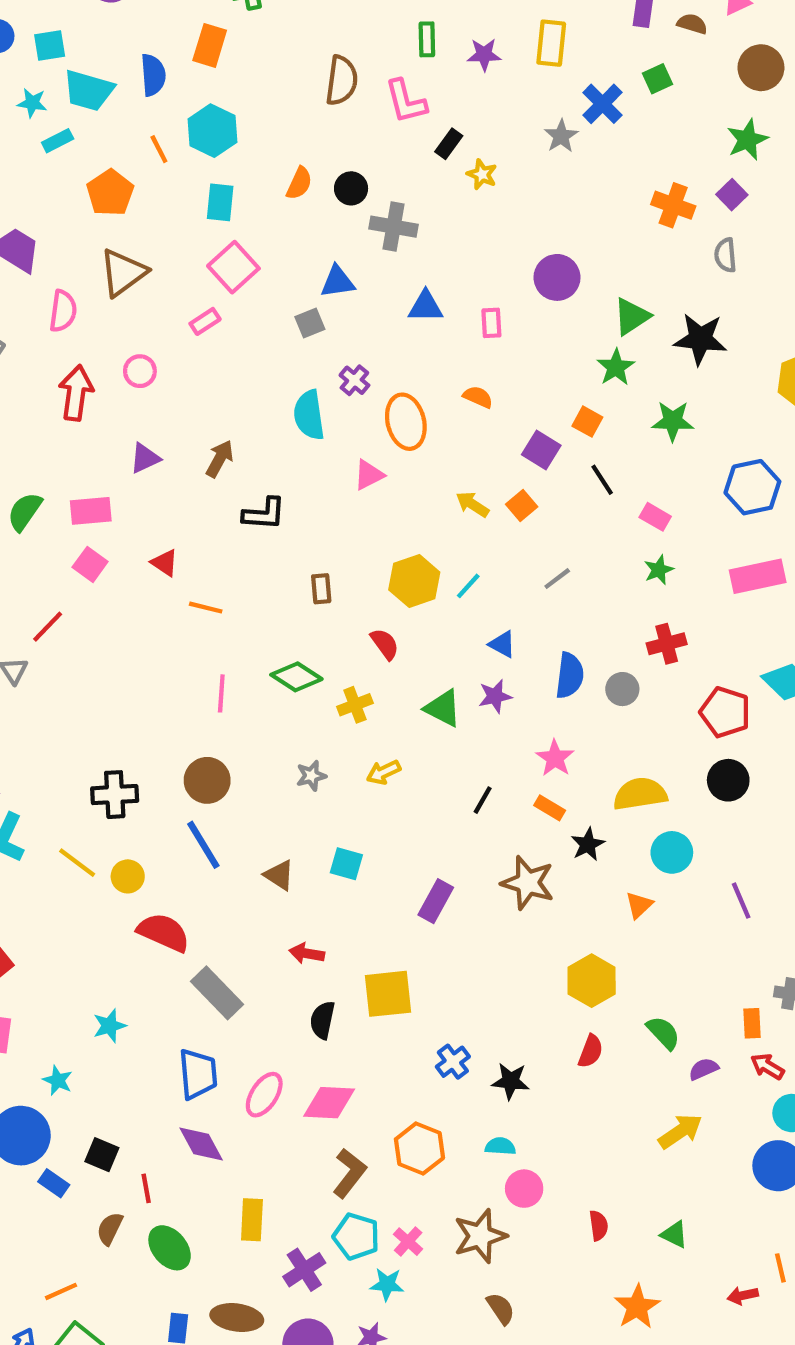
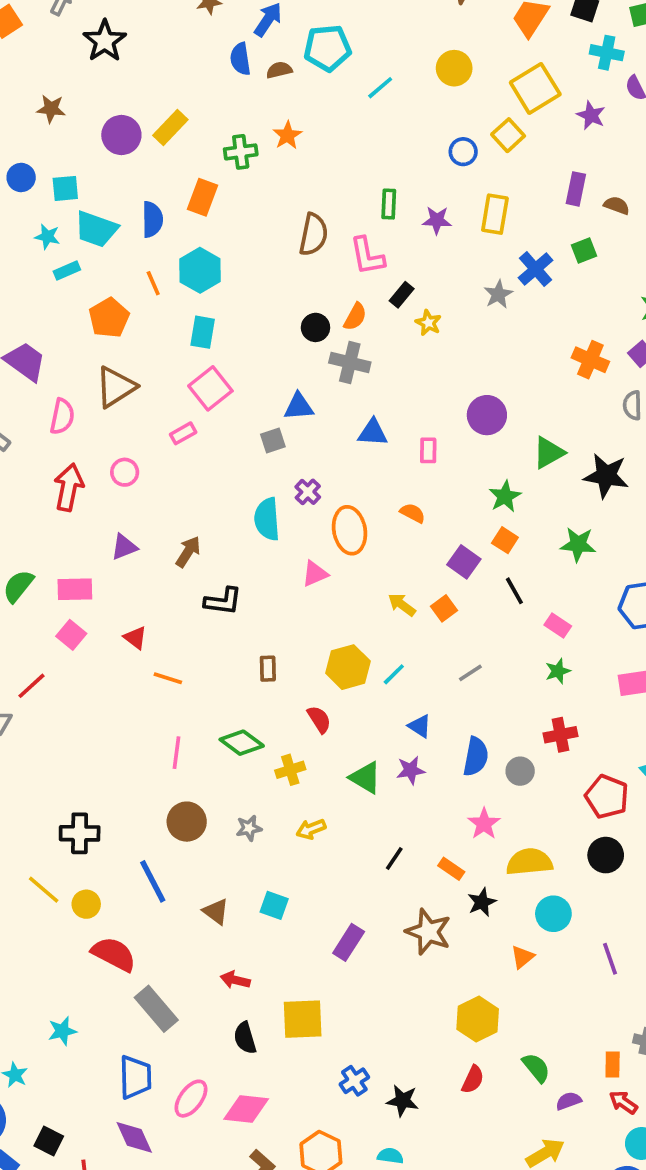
orange semicircle: (299, 183) -> (355, 317), moved
green star: (616, 367) -> (505, 496), moved
pink star: (555, 758) -> (484, 824), moved
brown circle: (207, 780) -> (187, 822), moved
black semicircle: (322, 1020) -> (245, 1038), turned -32

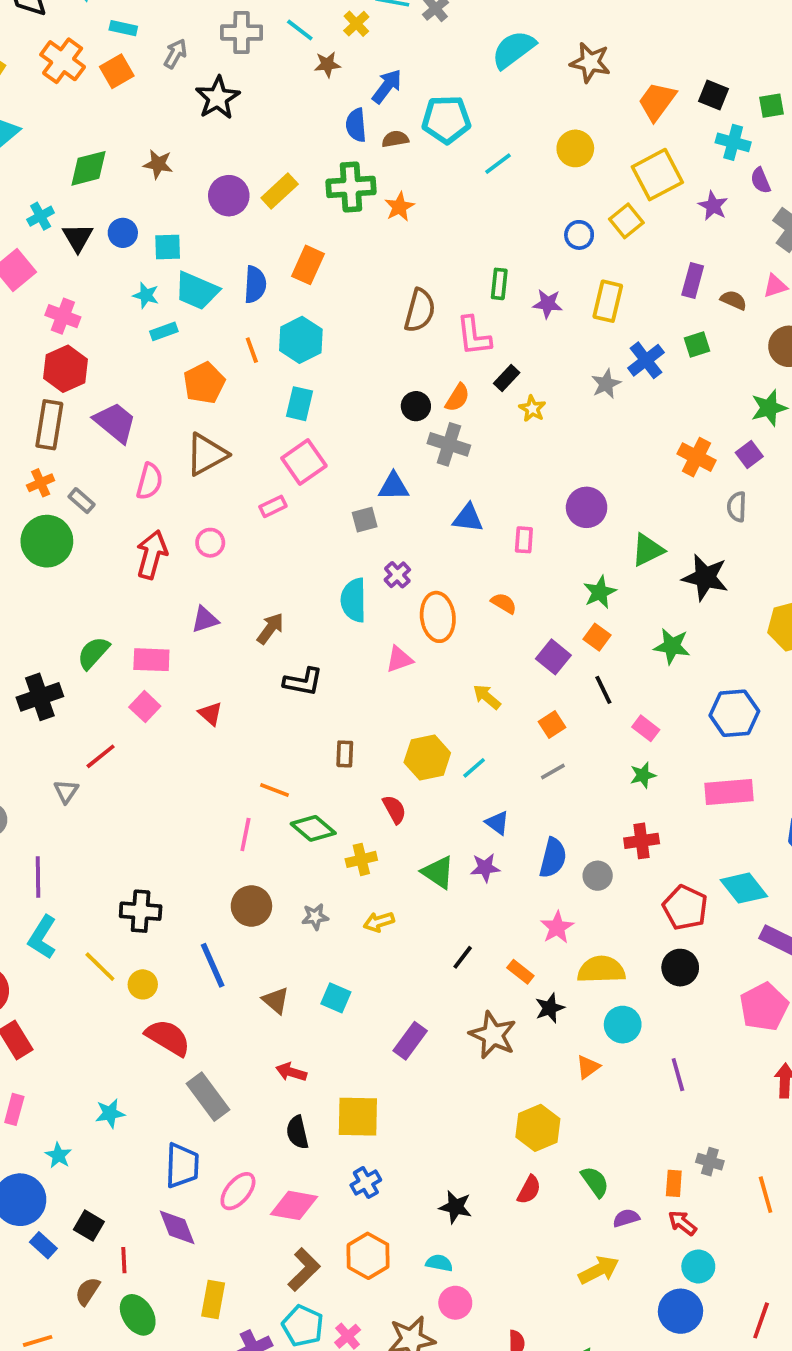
green cross: (241, 152) -> (351, 187), moved, size x1.4
orange square: (444, 608) -> (552, 724), moved
orange line: (168, 678) -> (275, 790), moved
blue cross: (354, 1081) -> (366, 1183), moved

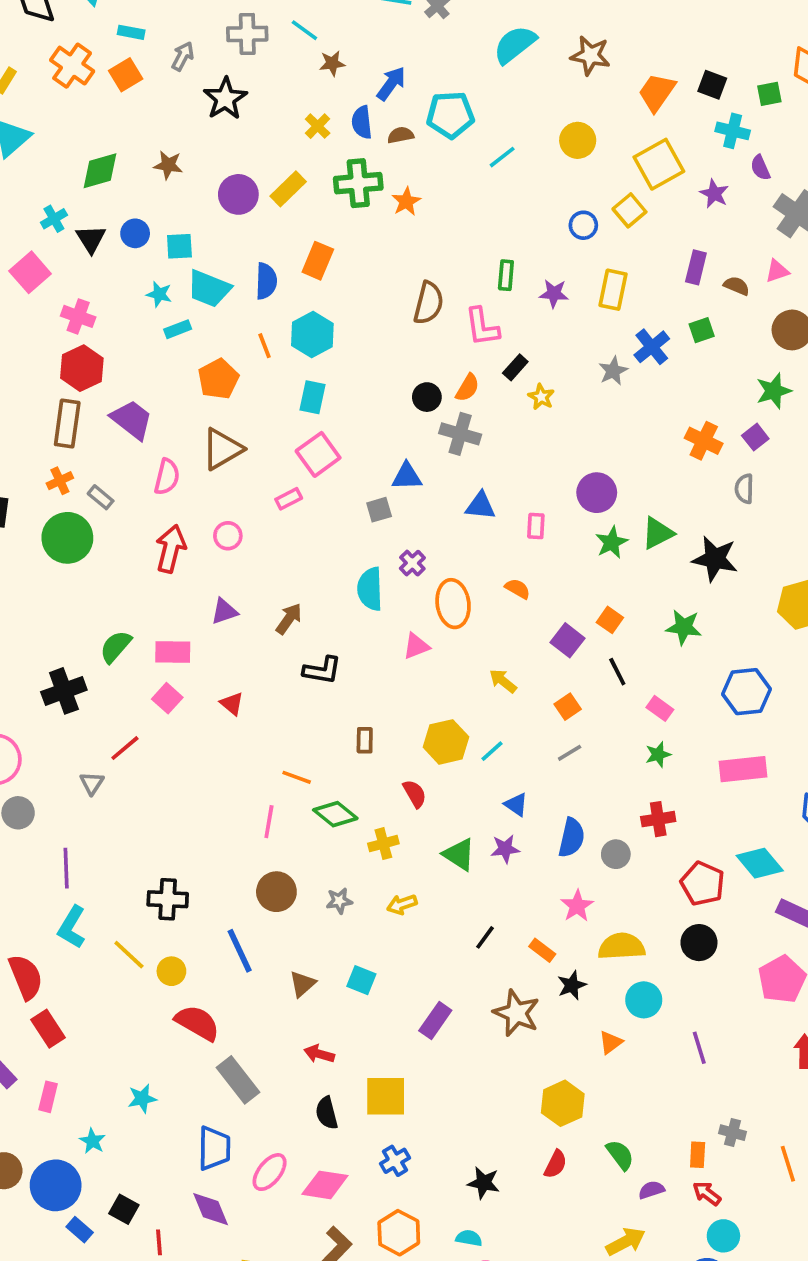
yellow cross: (356, 24) -> (318, 126), moved
green star: (600, 592) -> (612, 542), moved
brown triangle: (276, 1000) -> (302, 984), turned 40

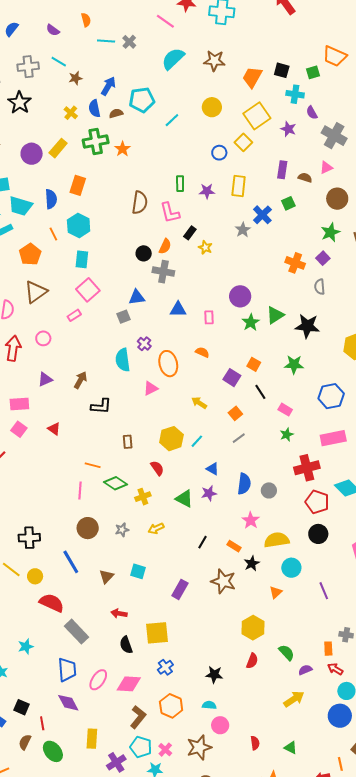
red cross: (658, 819) -> (307, 468), moved, size x1.4

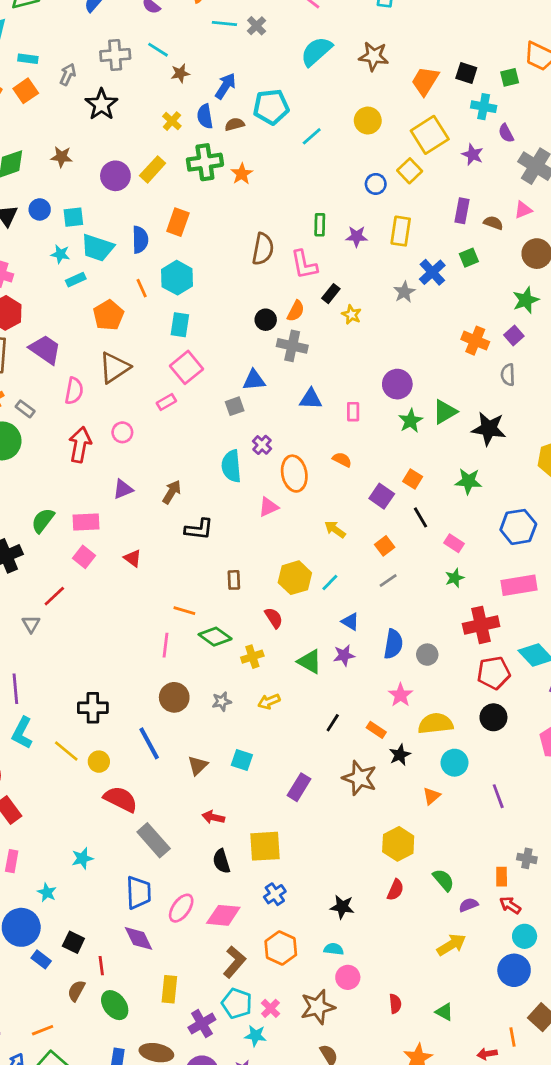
red pentagon: (317, 502) -> (494, 673), turned -30

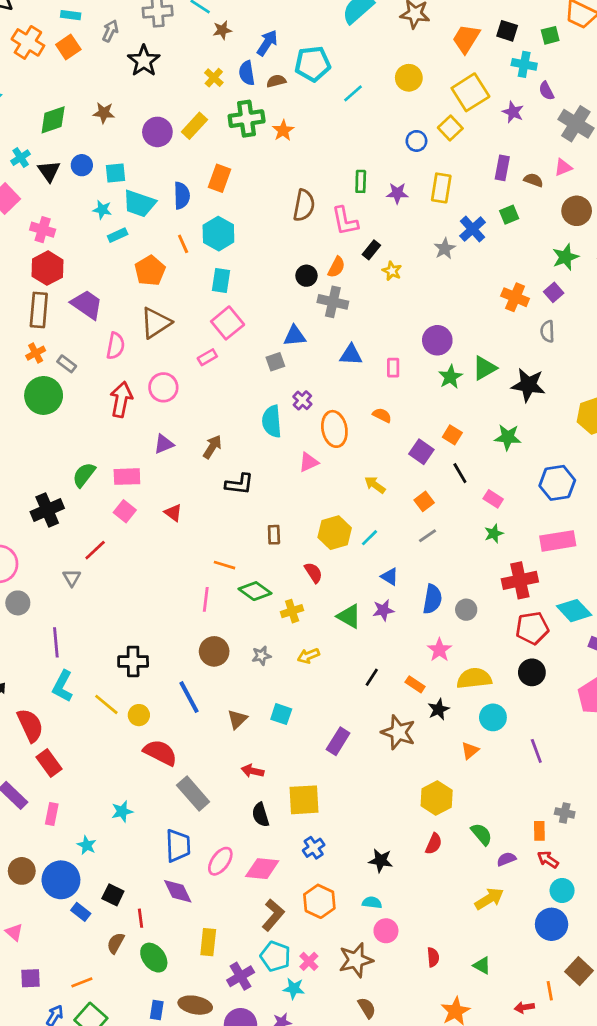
pink circle: (122, 432) -> (163, 387), size x1.4

